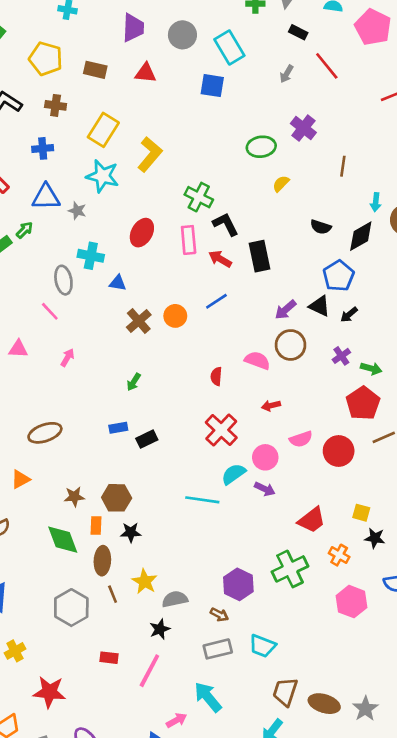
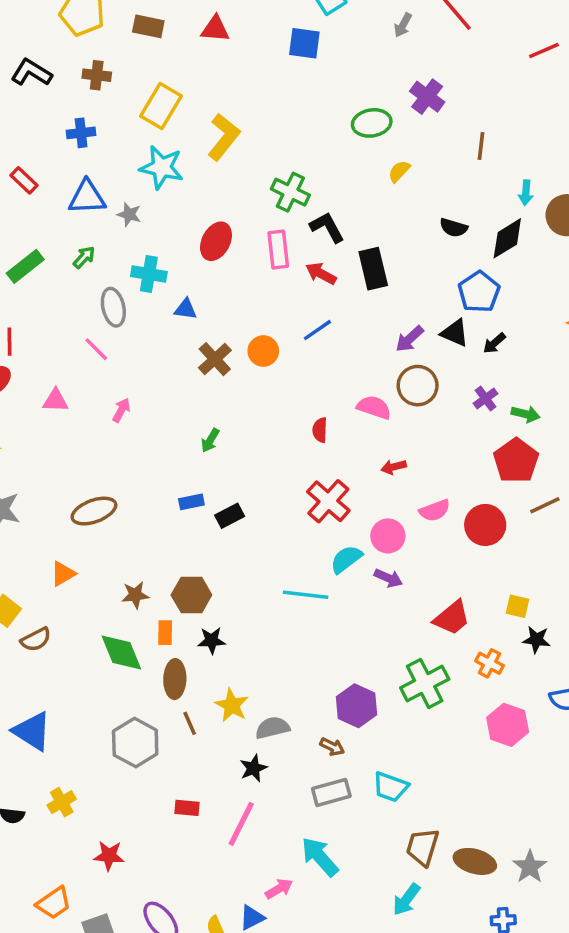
green arrow: (25, 230) -> (84, 257), moved
red star: (49, 692) -> (109, 856), size x0.7

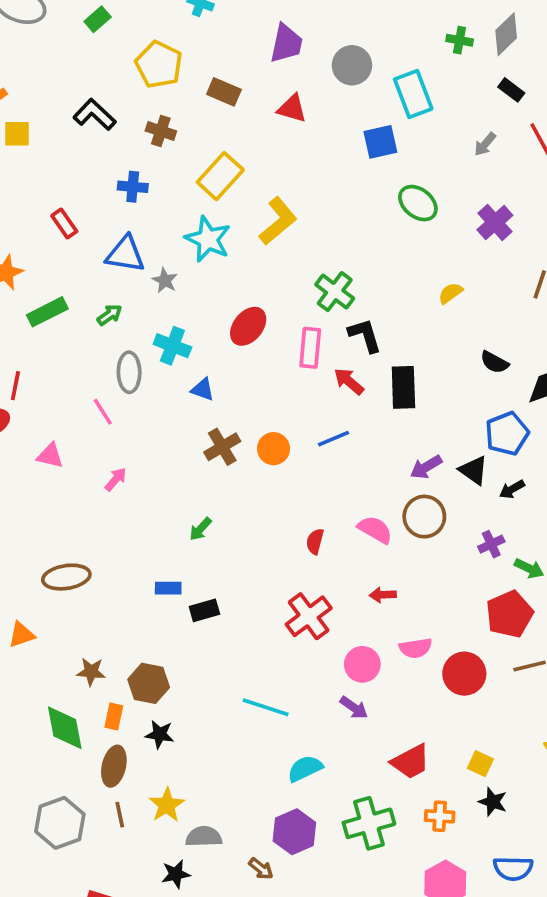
blue square: (304, 43) -> (380, 142), turned -32
green ellipse: (372, 123) -> (418, 203), moved, turned 36
cyan semicircle: (346, 559) -> (305, 769), moved
orange cross: (490, 663) -> (440, 816), turned -36

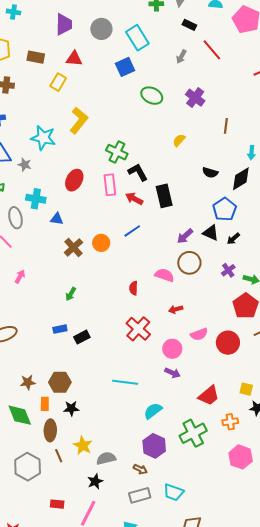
yellow rectangle: (220, 176) -> (58, 82), moved, size x0.7

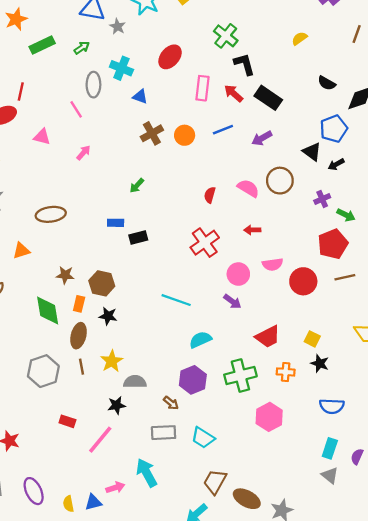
pink rectangle: (110, 185) -> (202, 88), moved
black rectangle: (164, 196) -> (268, 98), turned -55
purple arrow: (185, 236) -> (262, 138), moved
pink hexagon: (241, 457) -> (269, 417), moved

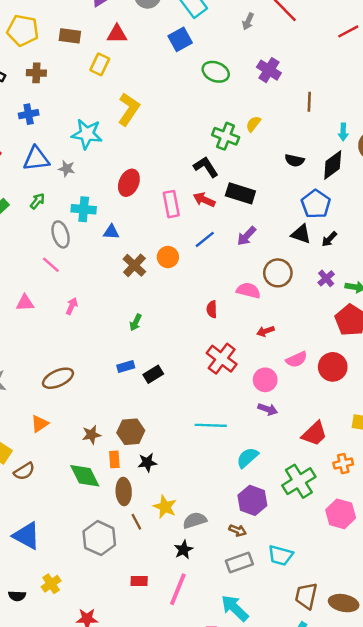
green cross: (226, 36) -> (226, 136), moved

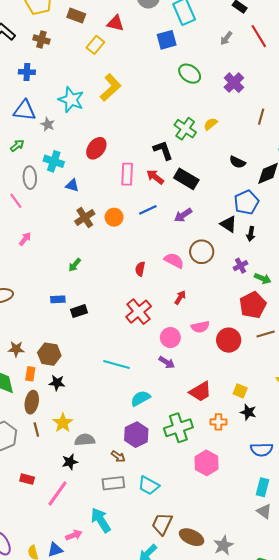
black arrow: (329, 239) -> (251, 234), turned -48
red arrow: (265, 331) -> (180, 297), turned 128

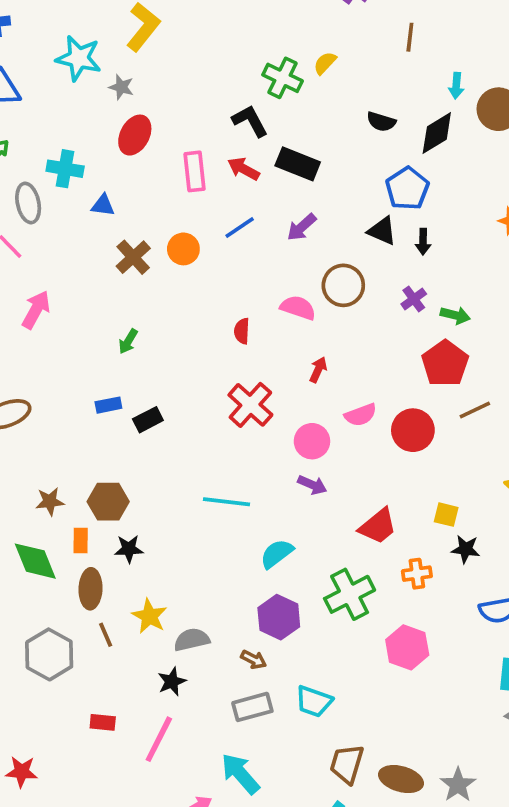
gray star: (48, 124) -> (121, 87), moved
pink arrow: (25, 239) -> (36, 310), size x1.5

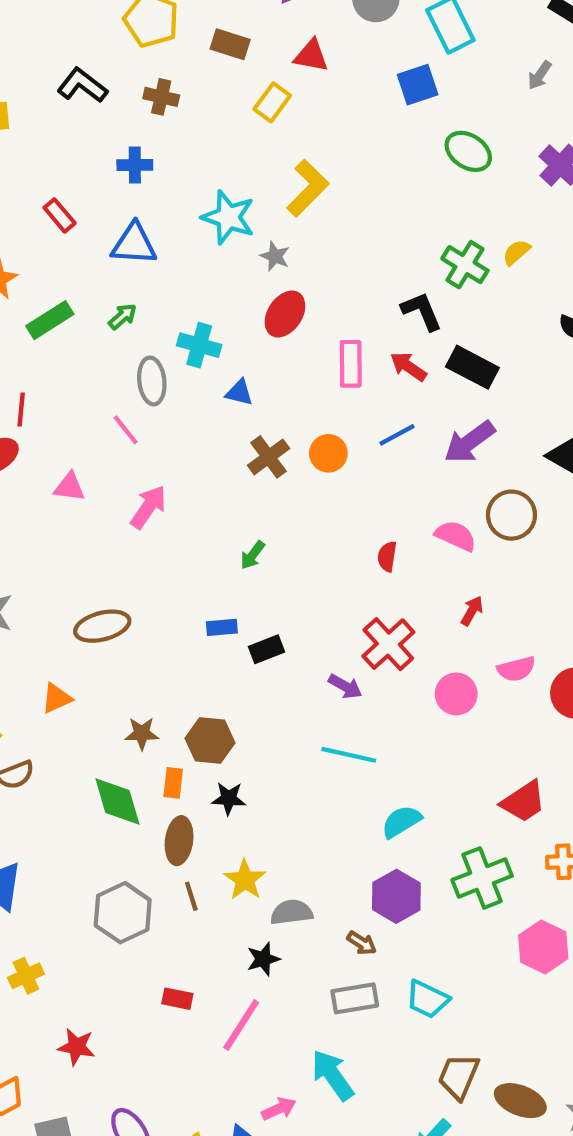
purple arrow: (302, 227) -> (470, 442), size x1.4
purple arrow: (312, 485) -> (345, 686), moved

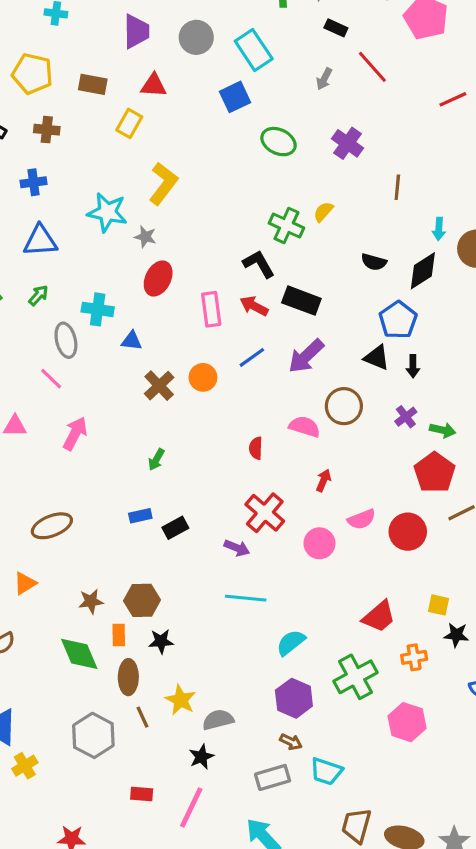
brown arrow: (362, 943) -> (291, 742), moved
yellow cross: (26, 976) -> (25, 766), moved

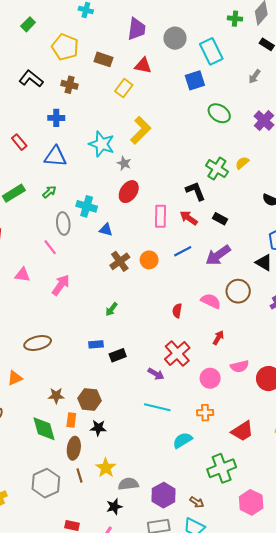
black rectangle: (301, 301) -> (220, 219), size x0.6
orange cross: (414, 657) -> (205, 413), moved
purple hexagon: (294, 698) -> (164, 495), moved
brown arrow: (291, 742) -> (197, 502), moved

